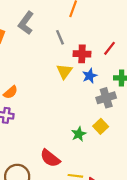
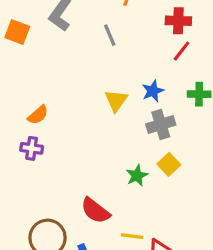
red cross: (82, 54) -> (178, 21), moved
yellow triangle: (64, 71) -> (116, 101), moved
gray cross: (106, 98) -> (161, 124), moved

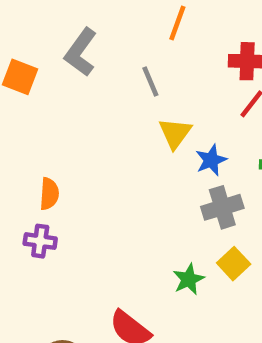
yellow triangle: (116, 101) -> (175, 133), moved
orange semicircle: (38, 115) -> (49, 194), turned -45

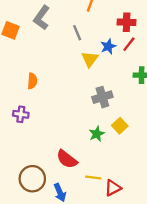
blue star: (211, 160) -> (108, 46), moved
orange semicircle: (49, 194) -> (32, 81), moved
gray cross: (222, 207) -> (102, 97), moved

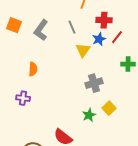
gray L-shape: (42, 18) -> (41, 30), moved
red cross: (127, 22) -> (104, 20), moved

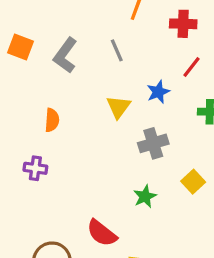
red cross: (104, 20) -> (183, 24), moved
blue star: (99, 39) -> (158, 92), moved
yellow triangle: (83, 50) -> (118, 107), moved
yellow square: (109, 108) -> (193, 182), moved

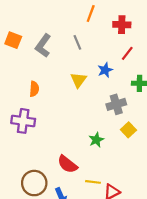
gray cross: (153, 143) -> (116, 104), moved
purple cross: (35, 168) -> (23, 121), size x1.5

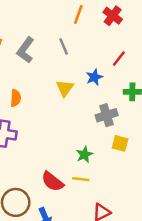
red cross: (122, 25) -> (113, 16), moved, turned 35
yellow square: (128, 130) -> (120, 143), turned -32
yellow line: (93, 182) -> (81, 179), moved

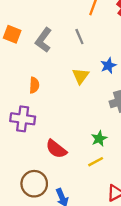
yellow line: (81, 179) -> (96, 162), turned -35
red semicircle: (52, 182) -> (56, 149), moved

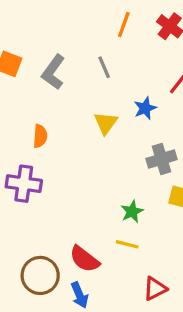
red semicircle: (56, 149) -> (84, 259), moved
yellow line: (96, 162) -> (127, 244), turned 42

